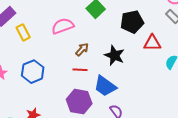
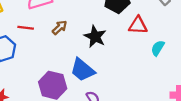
red line: (80, 70) -> (26, 28), moved

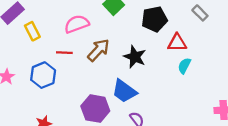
brown arrow: (60, 28) -> (98, 50), size x1.5
cyan semicircle: (158, 48) -> (184, 66), moved

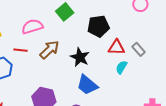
gray rectangle: (200, 13) -> (139, 49), moved
blue trapezoid: (124, 91) -> (87, 85), moved

